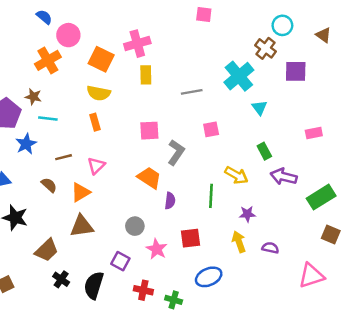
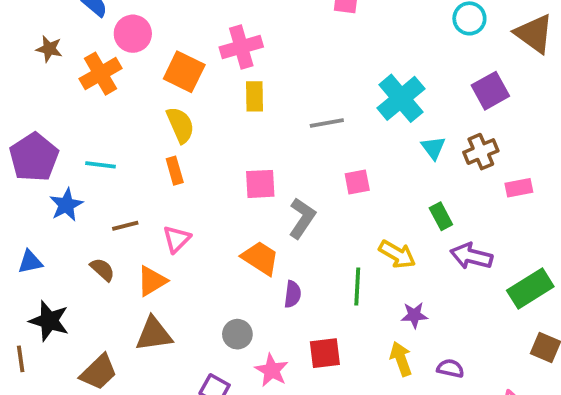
brown triangle: (324, 35) -> (534, 34), size x1.6
brown cross: (265, 48) -> (481, 152), moved, turned 30
purple square: (296, 71) -> (490, 91), turned -30
yellow semicircle: (99, 93) -> (180, 125), turned -125
brown star: (33, 97) -> (49, 49), moved

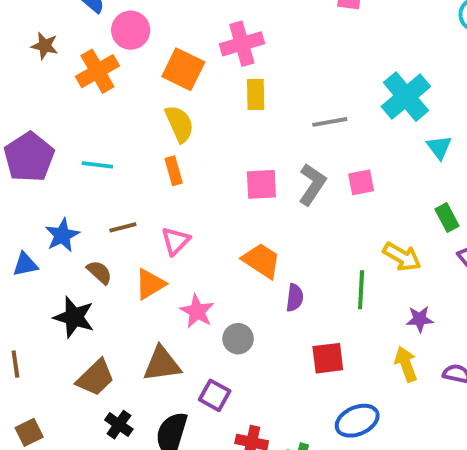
blue star: (66, 205) -> (62, 235), moved
gray L-shape: (302, 218) -> (312, 184), moved
black star: (49, 321) -> (74, 317), moved
brown triangle: (154, 334) -> (162, 364), moved
pink star: (272, 370) -> (197, 311), moved

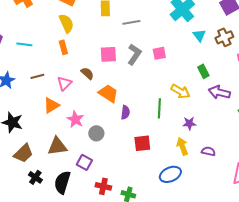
gray line: (330, 122) -> (131, 22), moved
brown semicircle: (99, 272) -> (87, 73), moved
blue ellipse: (357, 421) -> (170, 174), moved

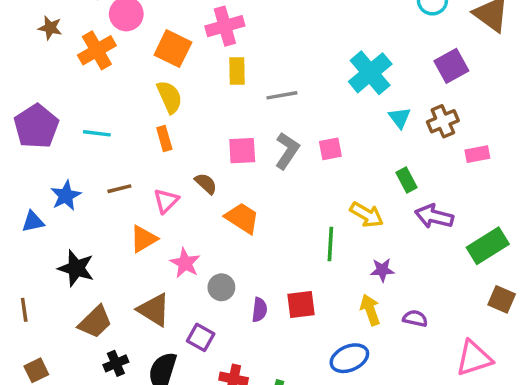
purple semicircle: (125, 112) -> (259, 310), moved
brown triangle: (57, 146) -> (154, 310), turned 40
black cross: (35, 177) -> (116, 363), turned 32

